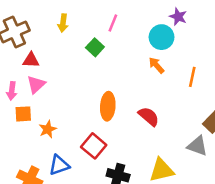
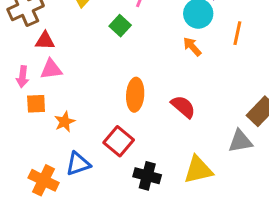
orange line: (192, 77) -> (237, 33), moved
pink triangle: (36, 84) -> (51, 69), turned 36
gray triangle: (197, 146) -> (240, 141), turned -30

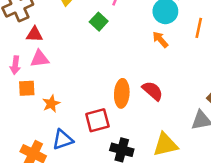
orange ellipse: (135, 95) -> (122, 93), moved
red square: (119, 141) -> (97, 120), turned 35

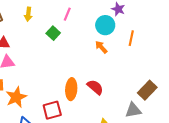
orange star: (51, 104) -> (16, 97), size x1.5

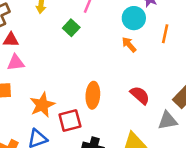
red semicircle: (95, 87) -> (140, 95), moved
orange star: (16, 97) -> (42, 105), moved

